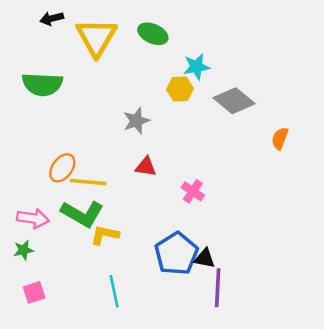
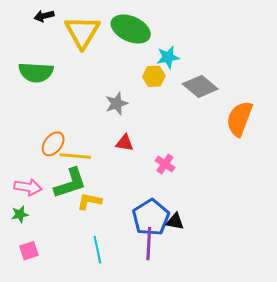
green ellipse: (153, 34) -> (131, 29), size x1.5
orange semicircle: (280, 138) -> (239, 119), size x1.8
green L-shape: (82, 214) -> (70, 183), turned -48
purple line: (218, 288) -> (149, 244), moved

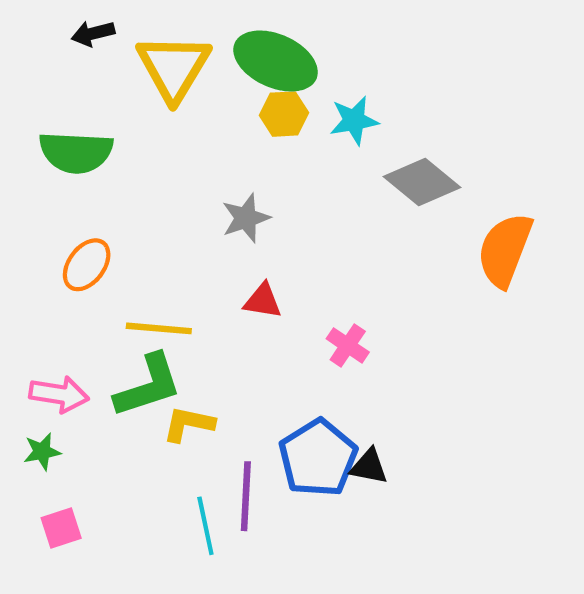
yellow hexagon: (154, 76) -> (284, 114), moved
orange ellipse: (53, 144) -> (87, 265), moved
purple line: (149, 244) -> (246, 496), moved

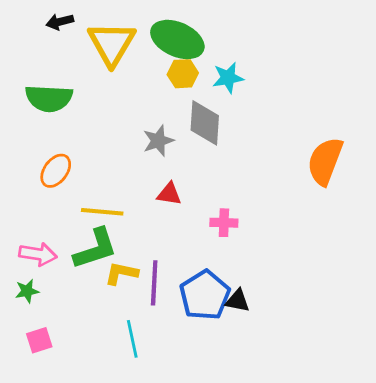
gray diamond: (422, 182) -> (205, 123), moved, turned 54
pink cross: (348, 345) -> (224, 223), turned -32
purple line: (246, 496) -> (154, 283), moved

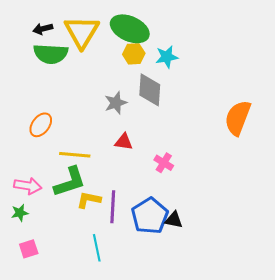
black arrow: (60, 22) -> (43, 29), moved
green semicircle: (49, 98) -> (51, 54), moved
pink cross: (224, 223) -> (164, 163), turned 30

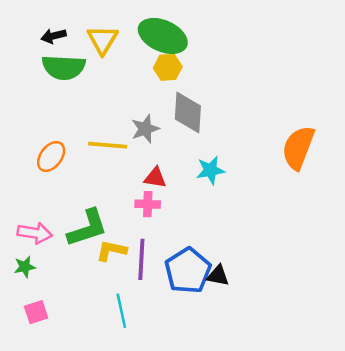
yellow triangle: (82, 32) -> (103, 40), size x0.7
cyan star: (167, 57) -> (210, 170), moved
yellow line: (75, 155) -> (108, 145), moved
pink cross: (164, 163) -> (148, 204), moved, turned -30

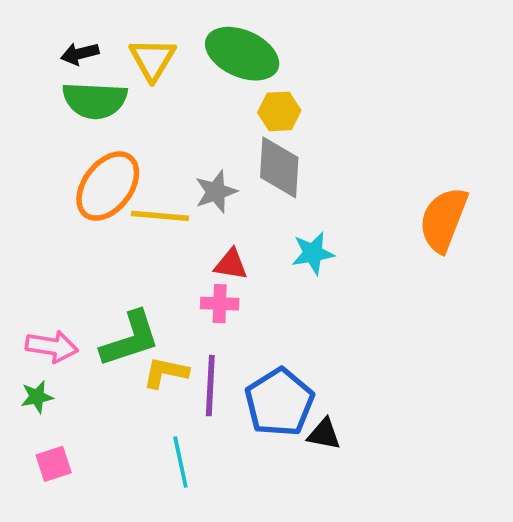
yellow hexagon: (168, 67) -> (279, 111), moved
orange ellipse: (51, 156) -> (108, 186), moved, size x1.5
black triangle: (218, 276) -> (324, 434), moved

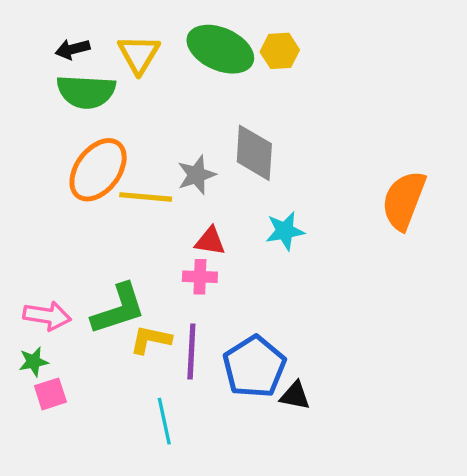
yellow hexagon: (279, 111) -> (280, 51), moved
pink square: (54, 464) -> (50, 394), moved

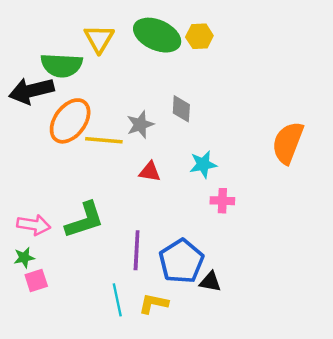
black arrow: (73, 49) -> (31, 91), moved, size x1.8
gray diamond: (254, 153) -> (181, 109), size x0.7
pink cross: (200, 277) -> (222, 201), moved
yellow L-shape: (151, 340) -> (153, 304), moved

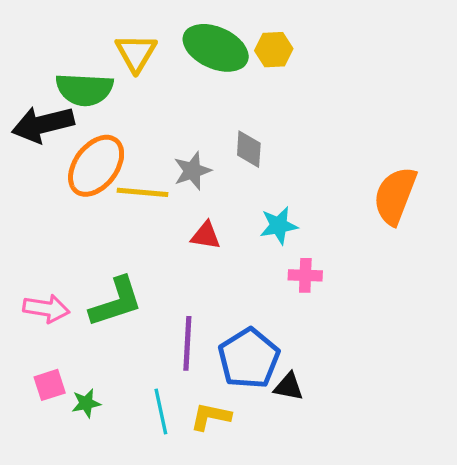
green star: (24, 258) -> (86, 403), moved

